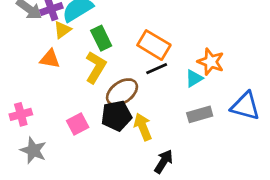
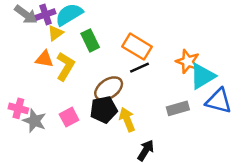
yellow L-shape: (96, 67) -> (65, 66), moved
cyan triangle: (194, 78) -> (203, 76), moved, size x1.6
pink cross: (21, 114) -> (18, 108), turned 30
gray star: (33, 150) -> (34, 121), moved

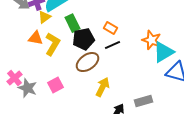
orange rectangle: (137, 47) -> (110, 28), size x0.6
pink cross: (18, 108) -> (14, 78), turned 35
gray rectangle: (178, 108) -> (144, 101), moved
black pentagon: (104, 110) -> (84, 39), moved
yellow arrow: (127, 120) -> (102, 87), turned 48

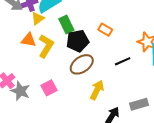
black line: (112, 45) -> (123, 61), moved

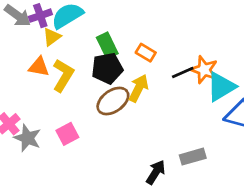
green rectangle: (66, 25) -> (107, 45), moved
black line: (123, 61) -> (183, 73), moved
yellow arrow: (97, 90) -> (139, 88), moved

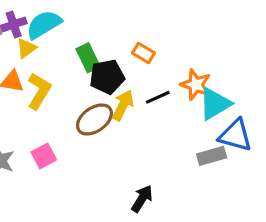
orange rectangle: (146, 53) -> (144, 53), moved
black pentagon: (107, 68) -> (107, 77), moved
black line: (183, 73) -> (158, 97), moved
gray rectangle: (193, 157) -> (212, 156), moved

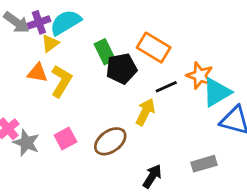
orange rectangle: (144, 53) -> (154, 48), size x1.6
yellow arrow: (123, 105) -> (145, 112), moved
brown ellipse: (94, 119) -> (110, 141), moved
gray rectangle: (212, 156) -> (204, 164), moved

